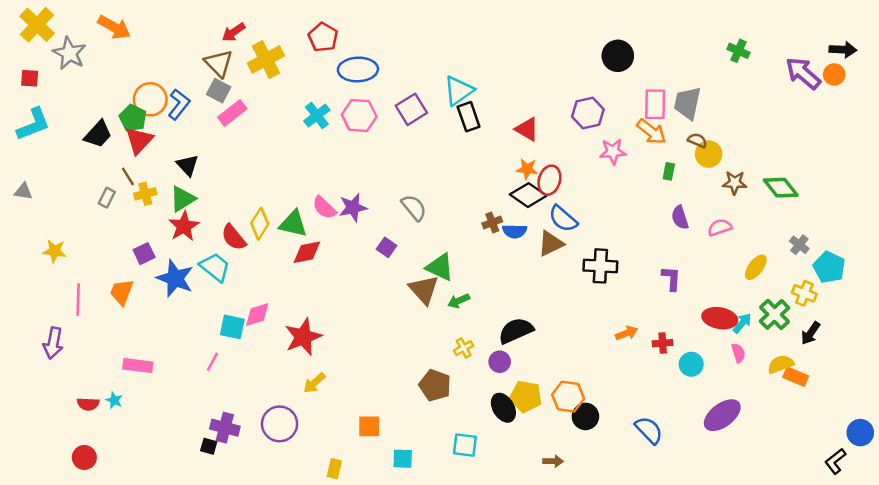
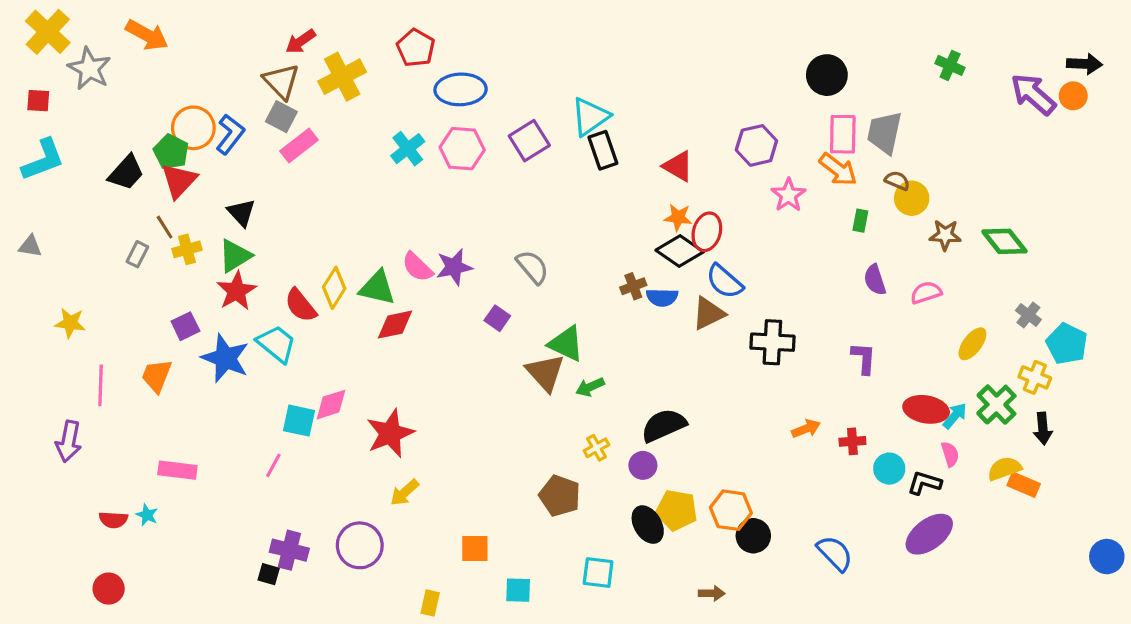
black circle: (618, 56) -> (827, 75), moved
pink star: (613, 152) -> (788, 195), turned -30
black arrow: (811, 333) -> (1043, 429), turned -40
black L-shape: (835, 461) -> (924, 483), moved, turned 55

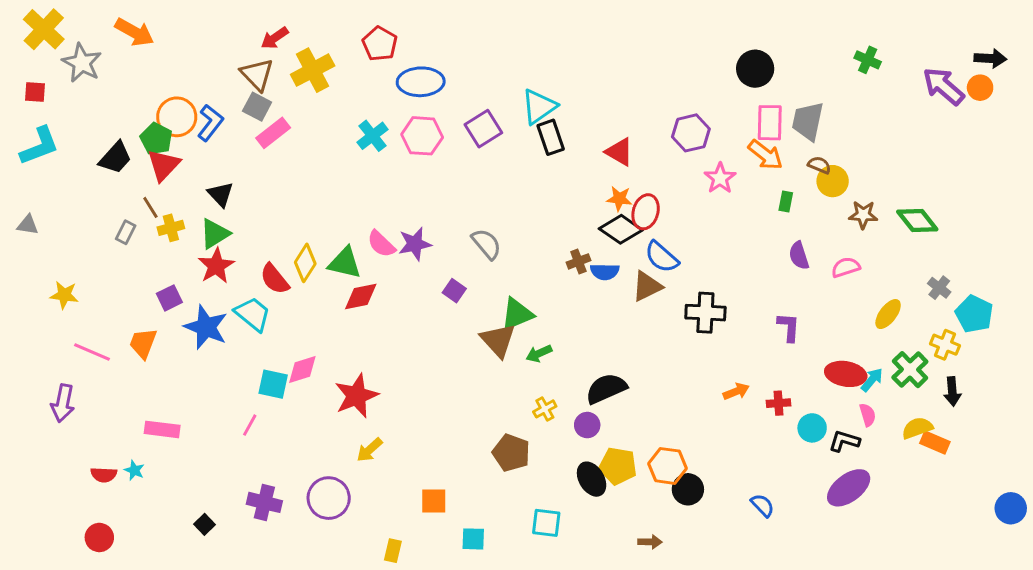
green triangle: (566, 344) -> (517, 314), turned -48
pink line: (101, 385) -> (92, 352), turned -69
blue semicircle: (835, 553) -> (762, 505), size x0.7
black square: (269, 574) -> (204, 524), moved, turned 30

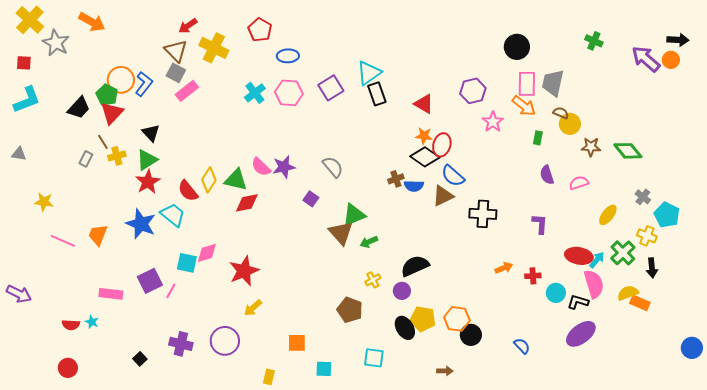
yellow cross: (313, 70) -> (214, 48), turned -36
blue ellipse: (421, 82) -> (288, 56), size x0.7
purple square: (169, 298) -> (150, 281), moved, size x1.4
purple arrow: (63, 403) -> (19, 294), moved, turned -75
pink semicircle: (868, 415) -> (594, 284), size x1.8

